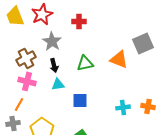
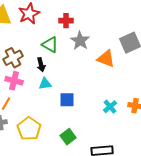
gray star: (52, 41) -> (80, 41), moved
green triangle: (85, 63) -> (50, 45), moved, turned 42
cyan cross: (123, 107) -> (110, 107), turned -32

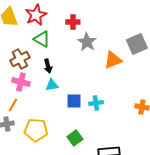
green triangle: (50, 45) -> (42, 39), moved
orange triangle: (106, 59) -> (113, 60), turned -42
cyan cross: (110, 107) -> (96, 103), moved, turned 32
yellow pentagon: (29, 129) -> (36, 130), turned -30

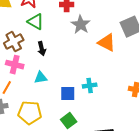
orange triangle: (113, 60) -> (107, 43), turned 48
cyan triangle: (52, 85) -> (41, 78), moved
blue square: (74, 101) -> (68, 94), moved

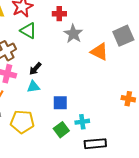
black arrow: (42, 49) -> (35, 69), moved, turned 56
cyan cross: (90, 86) -> (82, 122), moved

